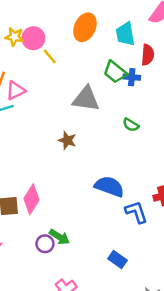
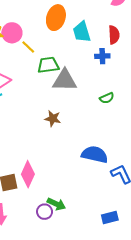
cyan trapezoid: (125, 34) -> (82, 32), moved
green trapezoid: (115, 72) -> (48, 65), moved, turned 140
green semicircle: (131, 125) -> (107, 98), turned -48
blue rectangle: (117, 259) -> (110, 217), turned -42

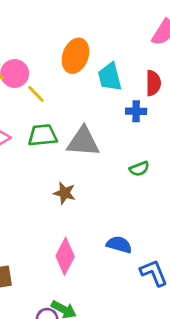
green trapezoid: (48, 65) -> (43, 135), moved
blue semicircle: (95, 154) -> (119, 245), size x0.7
pink diamond: (28, 174) -> (65, 256), moved

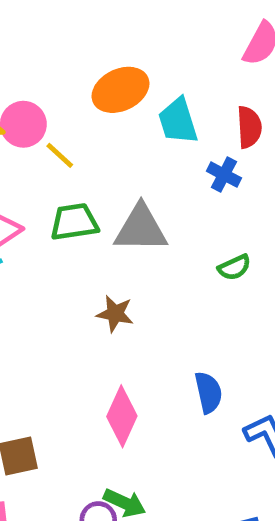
orange ellipse: (75, 56) -> (120, 90), turned 48
blue cross: (136, 111) -> (224, 175), turned 30
blue semicircle: (119, 245) -> (208, 392), turned 65

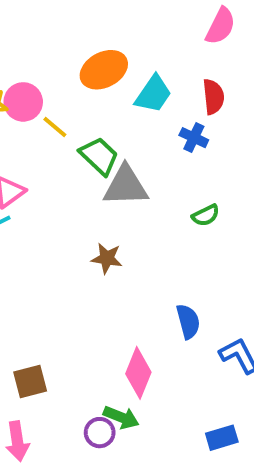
cyan trapezoid: (178, 121) -> (153, 94), turned -126
green trapezoid: (74, 222) -> (99, 156), moved, turned 54
pink diamond: (122, 416) -> (138, 373), moved

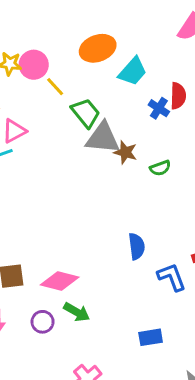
red semicircle: (213, 97) -> (178, 96), moved
brown star: (107, 258) -> (125, 152), moved
pink diamond: (138, 373) -> (60, 281), moved, turned 75
purple circle: (100, 433) -> (43, 322), moved

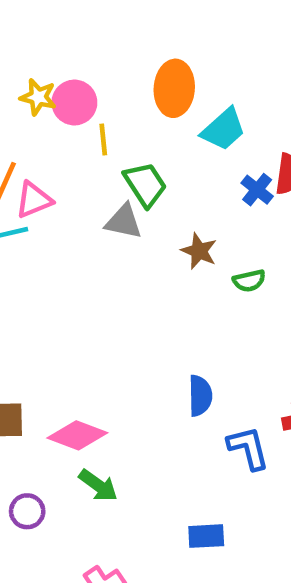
orange ellipse: (98, 48) -> (174, 88), turned -72
yellow line: (55, 87) -> (103, 139), turned 30
gray triangle: (103, 138) -> (124, 222), moved, size x0.7
purple circle: (43, 322) -> (27, 511), moved

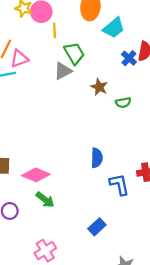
gray triangle: (124, 222) -> (63, 71), turned -42
blue rectangle: (206, 536) -> (97, 227), turned -42

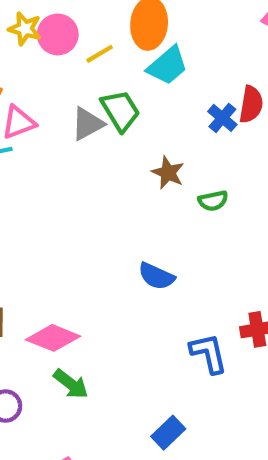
cyan trapezoid: (114, 28) -> (167, 66), moved
yellow line: (55, 30) -> (100, 54), moved, turned 64
gray triangle: (63, 71) -> (88, 124), moved
blue semicircle: (97, 158) -> (156, 276), moved, turned 114

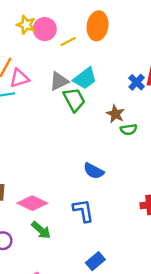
cyan trapezoid: (167, 66) -> (85, 78), moved
green trapezoid: (120, 111) -> (74, 100), moved
brown star: (168, 173) -> (115, 114), moved
blue L-shape: (209, 353) -> (83, 211), moved

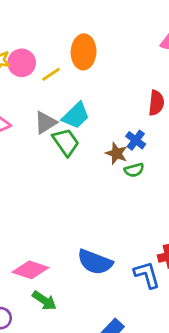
blue cross: (137, 82) -> (136, 140), moved
blue semicircle: (94, 171) -> (95, 262), moved, size x1.4
blue L-shape: (83, 211) -> (147, 275), moved

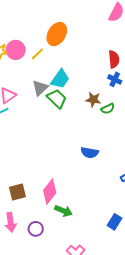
orange ellipse: (84, 52) -> (57, 34), turned 40
blue cross: (136, 140) -> (115, 79), moved
blue semicircle: (95, 262) -> (90, 153), moved, size x0.7
pink diamond: (30, 270) -> (50, 192), turned -60

